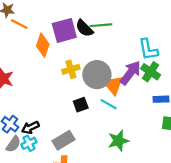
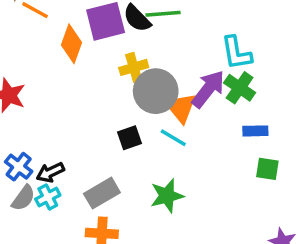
yellow cross: (71, 69) -> (134, 67), moved
green star: (118, 141) -> (167, 196), moved

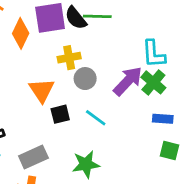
gray circle: (156, 91) -> (85, 79), size x0.6
orange triangle: (181, 108) -> (42, 90), moved

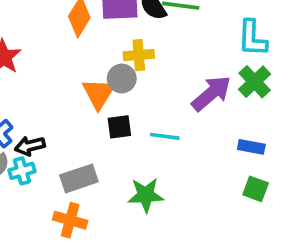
cyan L-shape: (154, 54) -> (252, 38), moved
gray circle: (85, 79) -> (122, 78), moved
green cross: (153, 82) -> (255, 82), moved
cyan line: (96, 118) -> (165, 136), turned -35

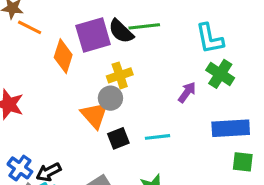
purple arrow: (211, 93) -> (187, 92), size x0.6
blue rectangle: (251, 147) -> (231, 128), size x1.6

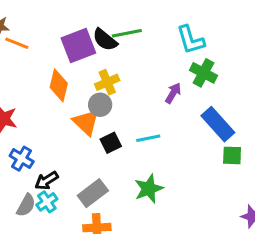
orange diamond: (63, 56) -> (59, 85), moved
blue rectangle: (231, 128) -> (218, 124), turned 56
blue cross: (20, 168) -> (22, 159), moved

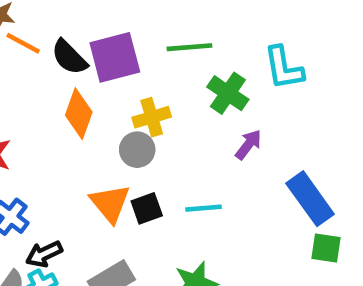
black semicircle: (105, 40) -> (69, 57), moved
green cross: (204, 73) -> (228, 93), moved
orange triangle: (86, 122) -> (110, 203), moved

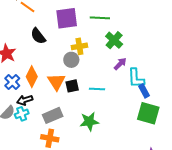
black semicircle: (69, 57) -> (38, 36), moved
cyan L-shape: (284, 68) -> (136, 78), moved
orange diamond: (79, 114) -> (32, 77), moved
blue rectangle: (310, 199) -> (144, 91), size x0.6
green square: (326, 248) -> (148, 113), size x1.6

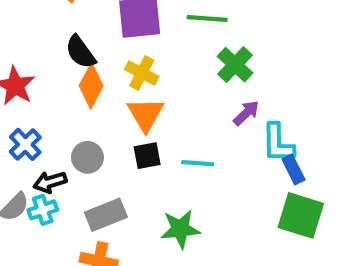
yellow cross: (79, 46) -> (142, 73), moved, turned 35
gray circle: (71, 60) -> (87, 157), moved
orange diamond: (32, 77) -> (91, 86), moved
orange triangle: (56, 82) -> (145, 114), moved

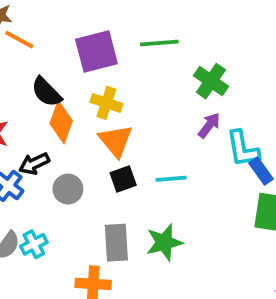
green cross: (235, 65) -> (211, 81), moved
black arrow: (50, 182) -> (34, 164), moved
gray rectangle: (106, 215) -> (116, 243), moved, turned -63

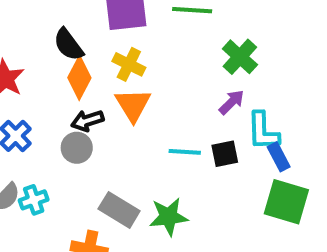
black arrow: (34, 164) -> (87, 121), moved
black square: (123, 179) -> (225, 154), moved
gray rectangle: (116, 243) -> (119, 210), turned -63

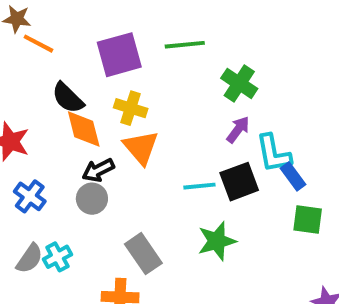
orange diamond: (79, 78) -> (84, 129), turned -33
black square: (225, 154) -> (239, 182), size x1.4
green square: (286, 202) -> (308, 219), size x0.7
gray rectangle: (119, 210) -> (143, 254), turned 33
green star: (169, 217) -> (217, 241), moved

